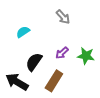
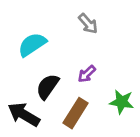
cyan semicircle: (23, 32) -> (32, 45), size x1.5
green star: (86, 56) -> (122, 102), moved

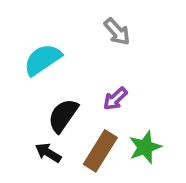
green star: (122, 102) -> (145, 147), moved, turned -30
black arrow: (24, 114) -> (48, 153), moved, size x0.6

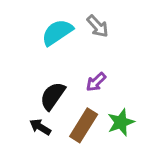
cyan semicircle: (43, 60) -> (57, 32), moved

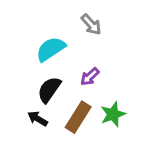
cyan semicircle: (57, 32) -> (51, 49), moved

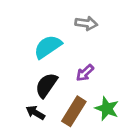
gray arrow: (91, 24) -> (86, 23), turned -40
green star: (113, 114) -> (107, 109), turned -30

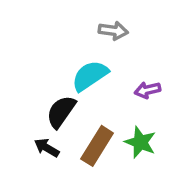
cyan semicircle: (48, 47) -> (90, 76), moved
purple arrow: (85, 73) -> (148, 90), moved, turned 30

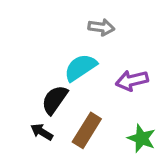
purple arrow: (148, 90) -> (132, 80), size x1.4
green star: (140, 142) -> (142, 138), moved

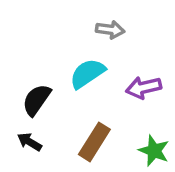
black semicircle: (55, 100) -> (37, 100), moved
black arrow: (42, 132) -> (30, 142), moved

